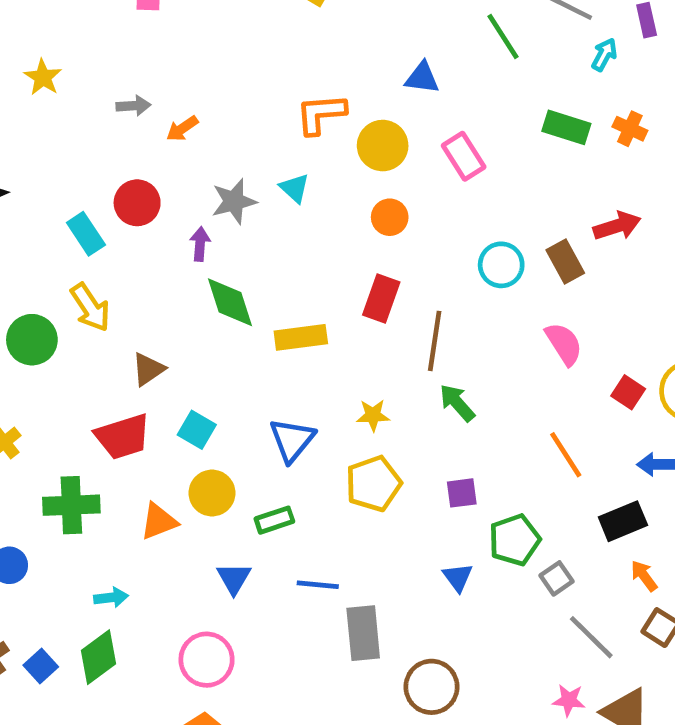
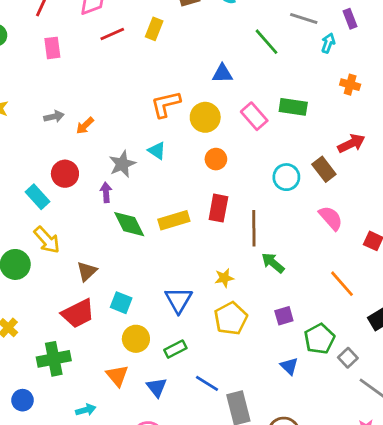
green rectangle: (566, 127) -> (293, 107), moved
yellow rectangle: (301, 337) -> (174, 220), moved
orange triangle: (159, 521) -> (117, 376), moved, turned -40
blue line: (318, 585) -> (207, 383), turned 35

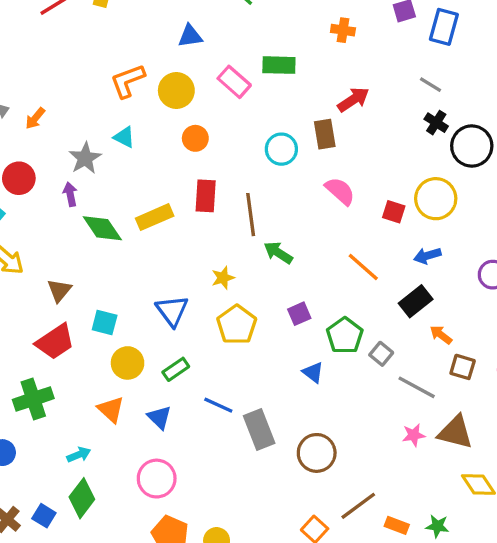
brown rectangle: (324, 169) -> (325, 134), turned 35

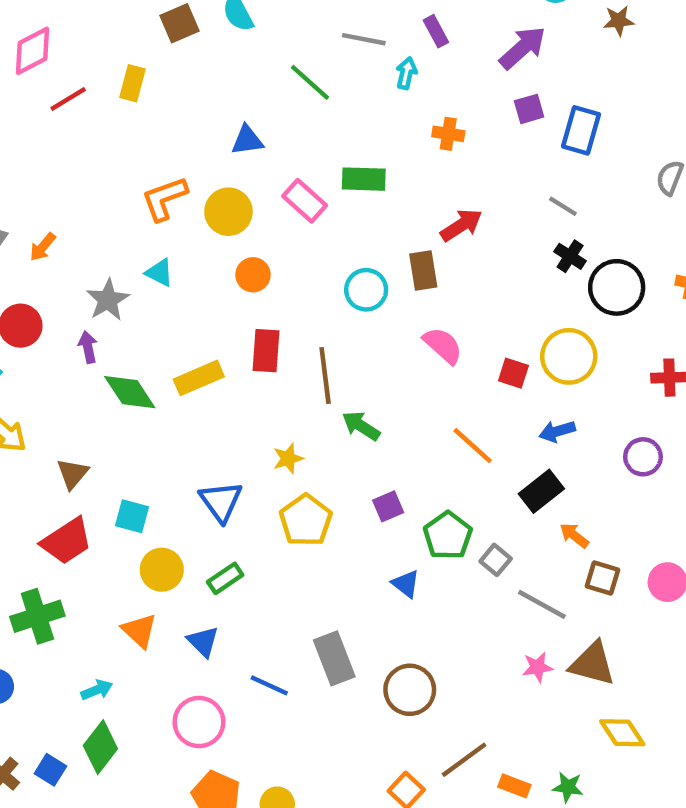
blue line: (218, 405) -> (269, 685), moved

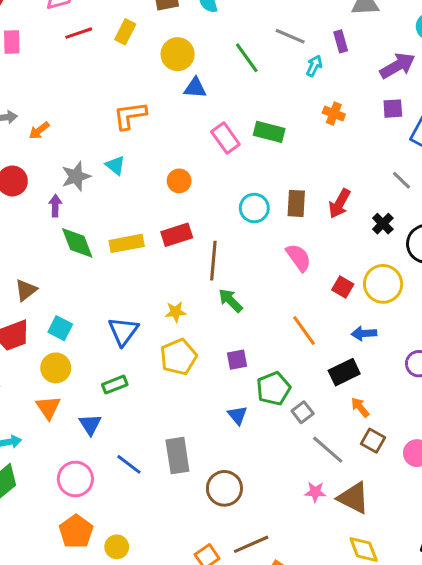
yellow circle: (228, 212) -> (178, 54), moved
red arrow: (461, 225) -> (340, 203), moved, turned 140
black cross: (570, 256) -> (383, 224), moved
red rectangle: (266, 351) -> (177, 235), turned 56
yellow circle: (162, 570) -> (56, 368), moved

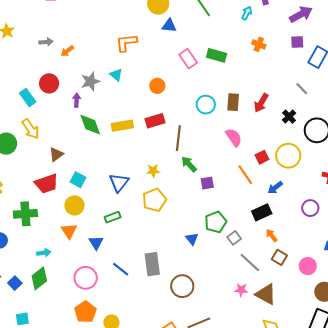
red square: (343, 287) -> (262, 157), turned 32
orange line: (304, 331) -> (245, 175), moved
blue arrow: (364, 333) -> (275, 188), turned -35
purple square: (237, 360) -> (207, 183), moved

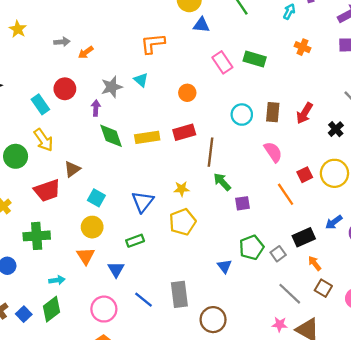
red trapezoid: (46, 184) -> (47, 190), moved
blue arrow: (275, 188) -> (334, 222), moved
gray square: (234, 238) -> (278, 254), moved

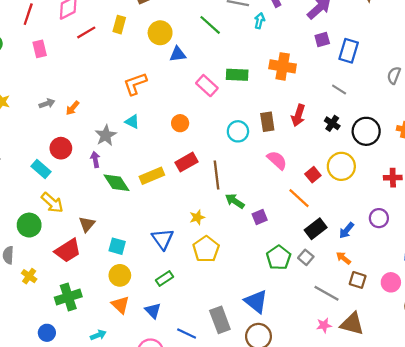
orange cross: (302, 47) -> (283, 66), moved, size x1.6
blue arrow: (334, 222) -> (346, 230), moved
black rectangle: (304, 237) -> (316, 229), moved
blue triangle: (224, 266) -> (256, 301), moved, size x1.6

